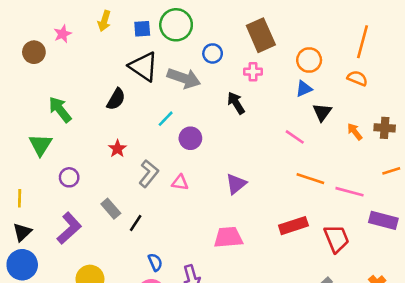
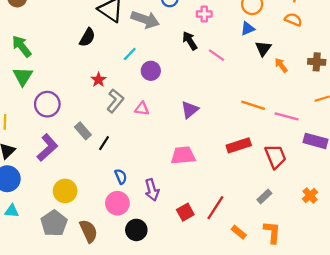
green arrow: (60, 110) -> (22, 46), moved
orange arrow: (355, 132) -> (281, 65), moved
pink line: (295, 137) -> (216, 55), moved
red star: (117, 149) -> (98, 80), moved
purple circle: (69, 177) -> (47, 104), size x1.5

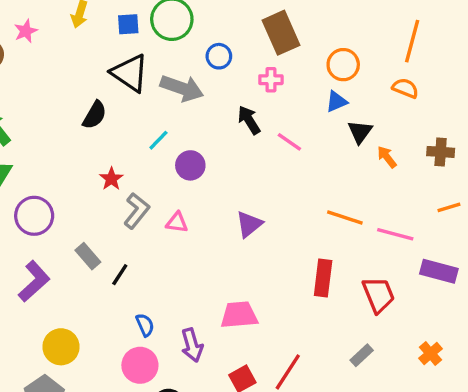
red rectangle: (239, 145) -> (323, 278), turned -65
pink trapezoid: (183, 155) -> (239, 315), moved

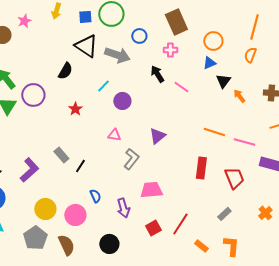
orange semicircle: (405, 88) -> (250, 55), turned -91
gray L-shape: (137, 211) -> (131, 159), moved
purple circle: (34, 216) -> (33, 95), moved
pink circle: (140, 365) -> (75, 215), moved

